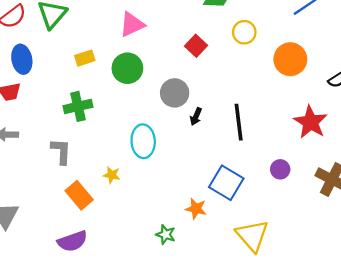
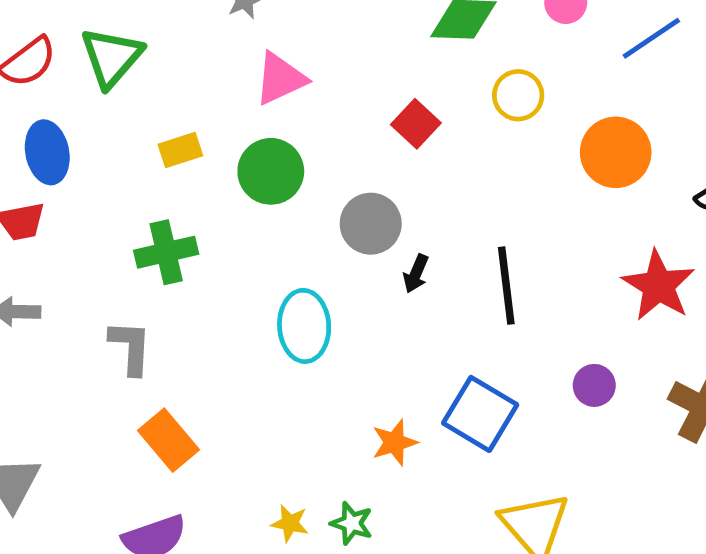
yellow star: (112, 175) -> (290, 523), moved
orange star: (196, 209) -> (394, 442), moved, turned -30

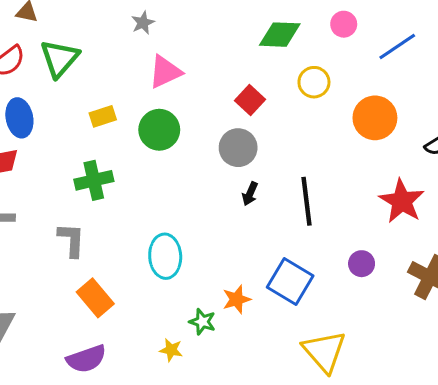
gray circle: (371, 224) -> (238, 148), moved
cyan ellipse: (304, 326) -> (165, 256), moved
green star: (352, 523) -> (202, 322), moved

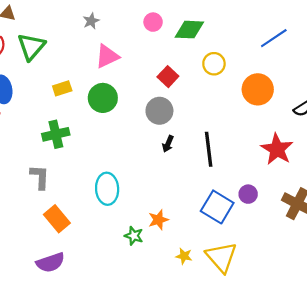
pink circle: (344, 24) -> (153, 22), moved
blue square: (290, 282) -> (217, 207), moved
yellow star: (171, 350) -> (184, 256), moved

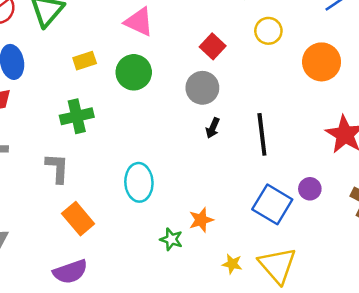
pink triangle: (107, 56) -> (139, 22), turned 50

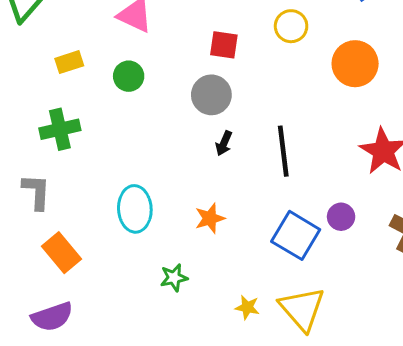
red square: (213, 46) -> (224, 45), turned -35
green circle: (134, 72) -> (129, 76), size x0.7
orange star: (201, 220) -> (210, 218), moved
green star: (171, 239) -> (174, 278), turned -30

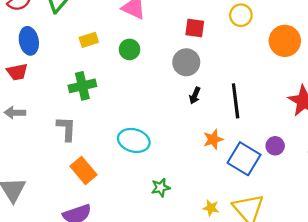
cyan ellipse: (135, 209) -> (134, 140), turned -72
orange star: (210, 218) -> (213, 139), moved

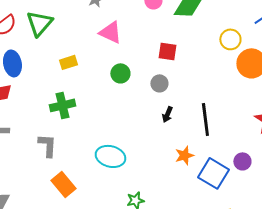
yellow circle: (241, 15) -> (230, 39), moved
green circle: (130, 49) -> (120, 73), moved
gray circle: (186, 62) -> (159, 83), size x0.7

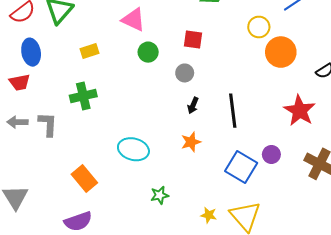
green circle: (120, 73) -> (148, 52), moved
gray L-shape: (47, 145) -> (48, 124), moved
orange star: (184, 155) -> (191, 142), moved

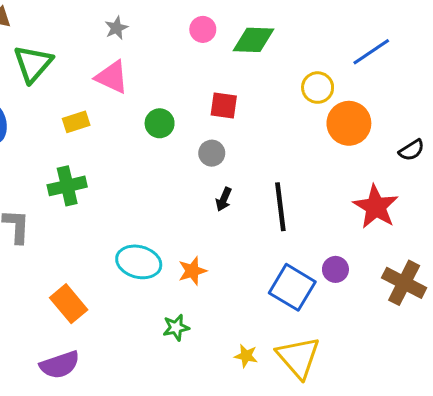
pink triangle: (133, 20) -> (112, 77), moved
orange star: (191, 142) -> (192, 271), moved

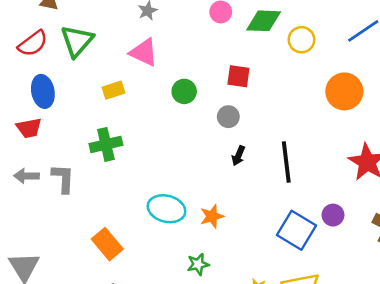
yellow circle: (318, 88) -> (301, 40), moved

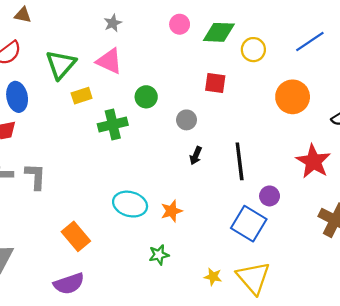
green triangle: (77, 41) -> (61, 65), moved
red square: (238, 76) -> (215, 83), moved
green cross: (106, 144) -> (113, 125), moved
purple circle: (333, 215) -> (270, 196), moved

